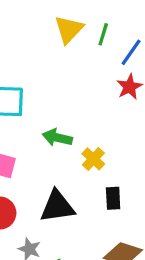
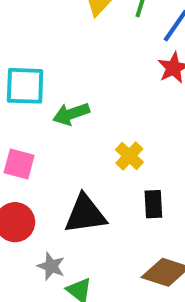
green arrow: (57, 138) -> (71, 114), moved, turned -32

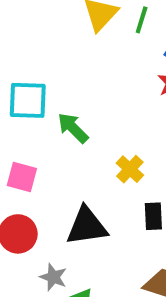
green arrow: (71, 114) -> (73, 128), turned 64

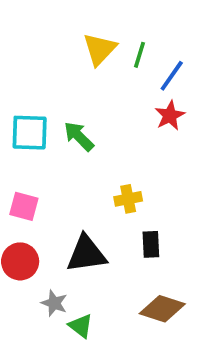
green arrow: (73, 128) -> (79, 136), moved
yellow cross: (130, 169) -> (128, 199), turned 36

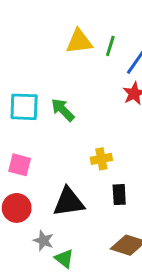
yellow triangle: (100, 49) -> (79, 41), turned 40

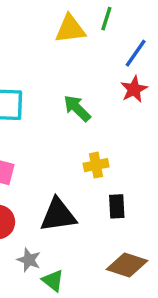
green line: (110, 46) -> (106, 19), moved
green arrow: (63, 110) -> (77, 108), moved

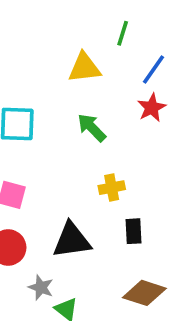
yellow triangle: (70, 29) -> (84, 68), moved

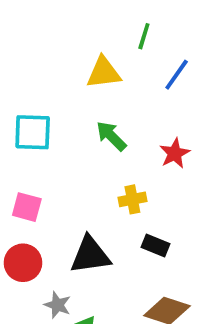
red star: (152, 108) -> (175, 153), moved
black rectangle: (133, 231) -> (155, 245), turned -65

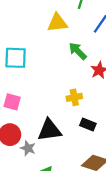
green arrow: (111, 136) -> (78, 51), moved
gray star: (58, 305) -> (28, 148), moved

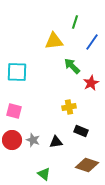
black triangle: (49, 130) -> (56, 142), moved, size x0.6
gray star: (28, 148) -> (33, 140), moved

